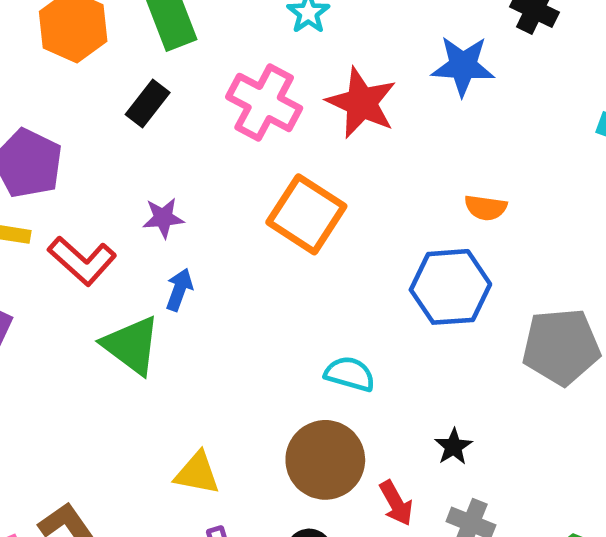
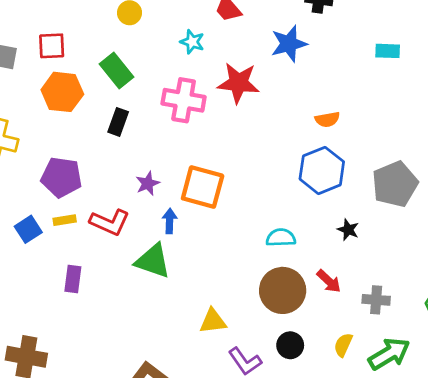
orange square: (306, 214) -> (203, 187), moved
black star: (453, 447) -> (348, 230), moved
red arrow: (396, 503) -> (329, 281), moved

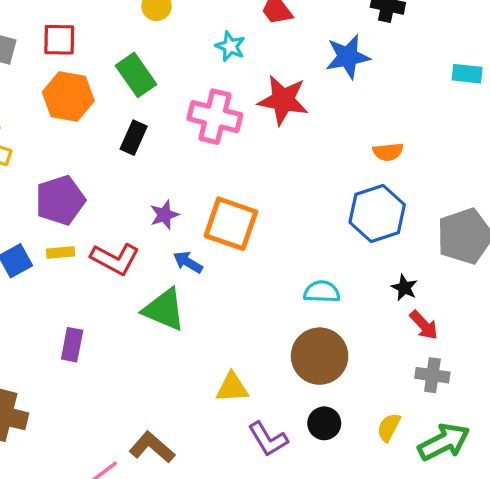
purple pentagon: (62, 177) -> (60, 200), turned -30
blue arrow: (170, 221) -> (188, 262), turned -65
purple rectangle: (73, 279) -> (72, 345), moved
red arrow: (329, 281) -> (424, 325), moved

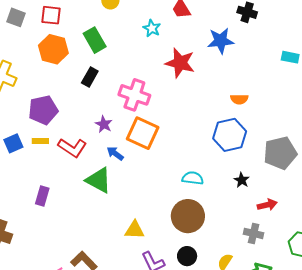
pink cross: (215, 117) -> (134, 95), moved
purple star: (164, 215) -> (104, 124), turned -30
red arrow: (424, 325) -> (267, 205), moved, turned -66

